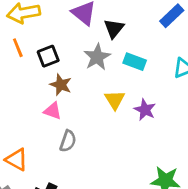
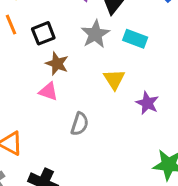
purple star: (145, 110) -> (147, 103), moved
gray semicircle: (68, 141) -> (80, 124), moved

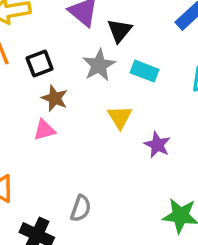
pink triangle: (48, 91) -> (44, 130), turned -36
gray semicircle: (80, 124) -> (81, 208), moved

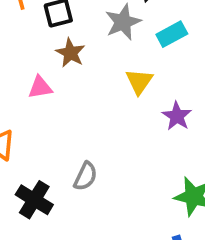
cyan rectangle: (144, 71) -> (172, 34), turned -56
pink triangle: (44, 130) -> (40, 87), moved

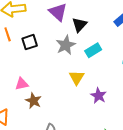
brown star: (70, 53) -> (33, 101), moved

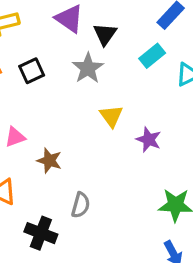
cyan rectangle: (93, 50) -> (152, 56), moved
pink triangle: (22, 84) -> (15, 137), moved

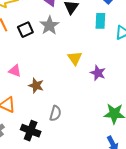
cyan rectangle: (152, 56) -> (100, 21), turned -49
gray star: (88, 68) -> (49, 25), moved
pink triangle: (15, 137) -> (15, 71), turned 40

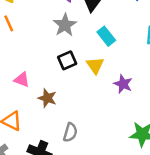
cyan rectangle: (100, 21) -> (106, 36), moved, turned -42
black square: (25, 30) -> (67, 60), moved

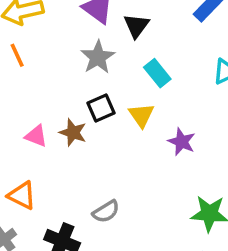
brown star: (47, 98) -> (73, 133), moved
gray semicircle: (70, 132) -> (106, 212), turned 42

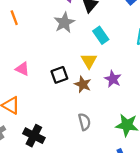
black square: (101, 108) -> (59, 75), moved
brown star: (73, 133) -> (83, 84), moved
gray semicircle: (106, 212) -> (84, 122), moved, turned -77

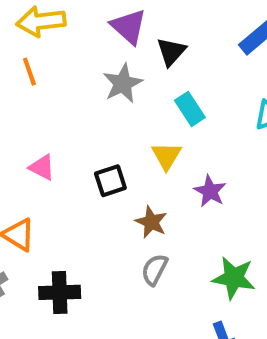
brown star: (83, 84) -> (151, 222), moved
gray semicircle: (84, 122) -> (154, 270), turned -140
black cross: (34, 136) -> (60, 292), turned -30

